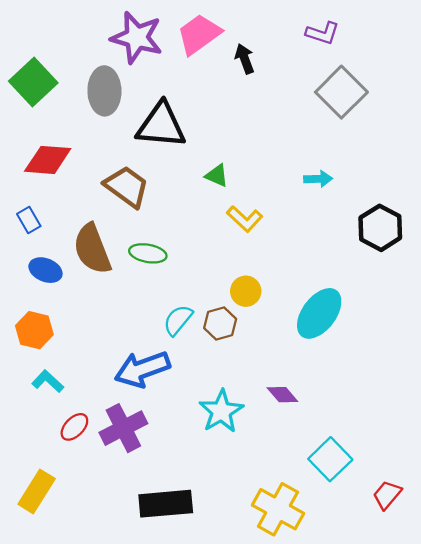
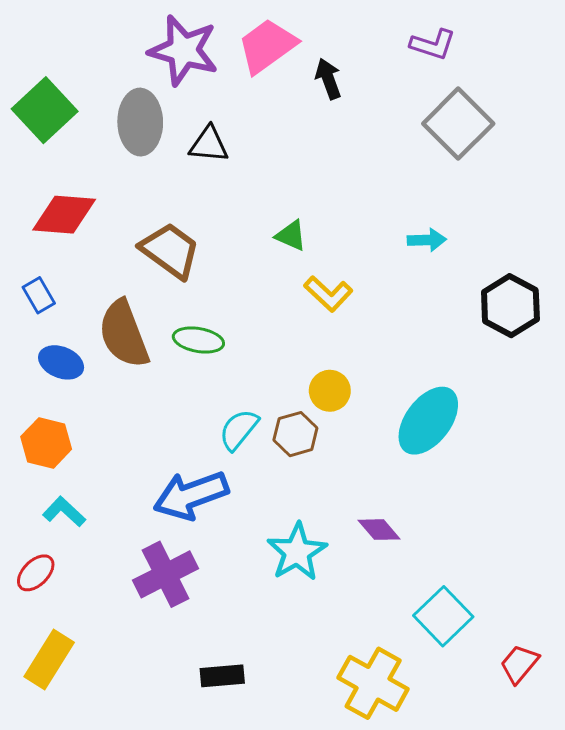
black triangle: (161, 125) -> (209, 144), moved, size x0.6
red ellipse: (74, 427) -> (36, 573), moved
black rectangle: (166, 504) -> (222, 676), size x0.6

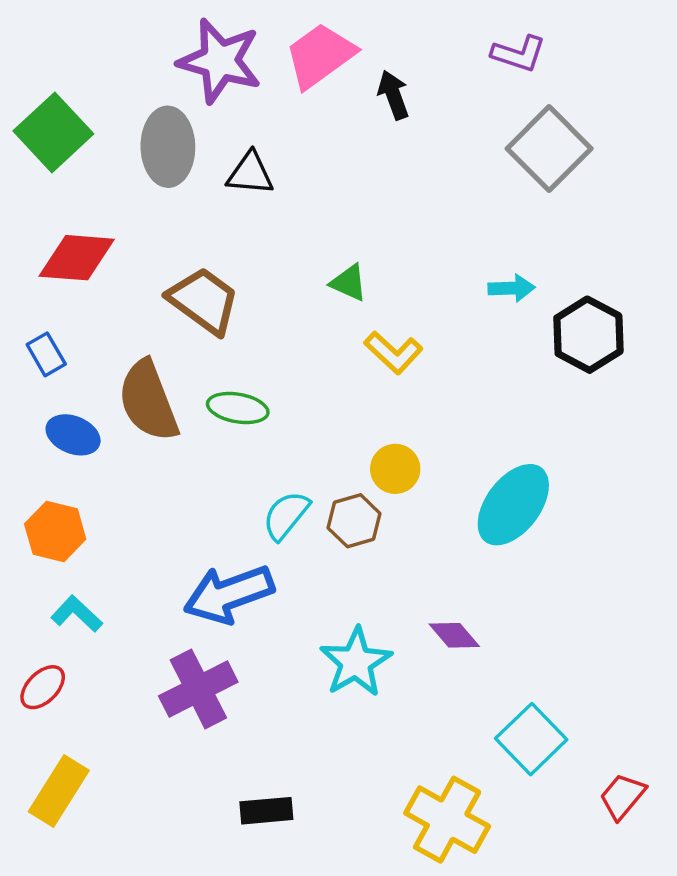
black hexagon: (510, 306) -> (588, 335), moved

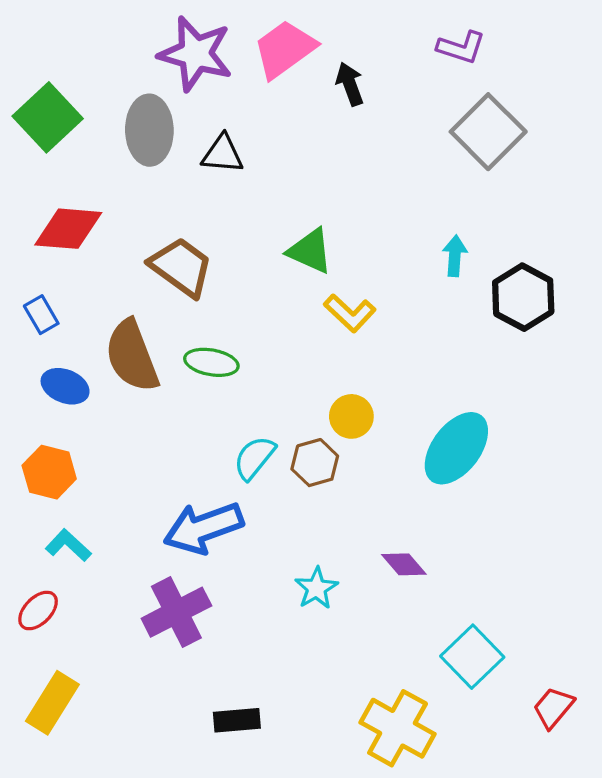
green triangle: (349, 283) -> (310, 251), size x1.4
cyan arrow: (512, 288) -> (455, 256), turned -84
cyan star: (356, 662) -> (316, 588), size x0.7

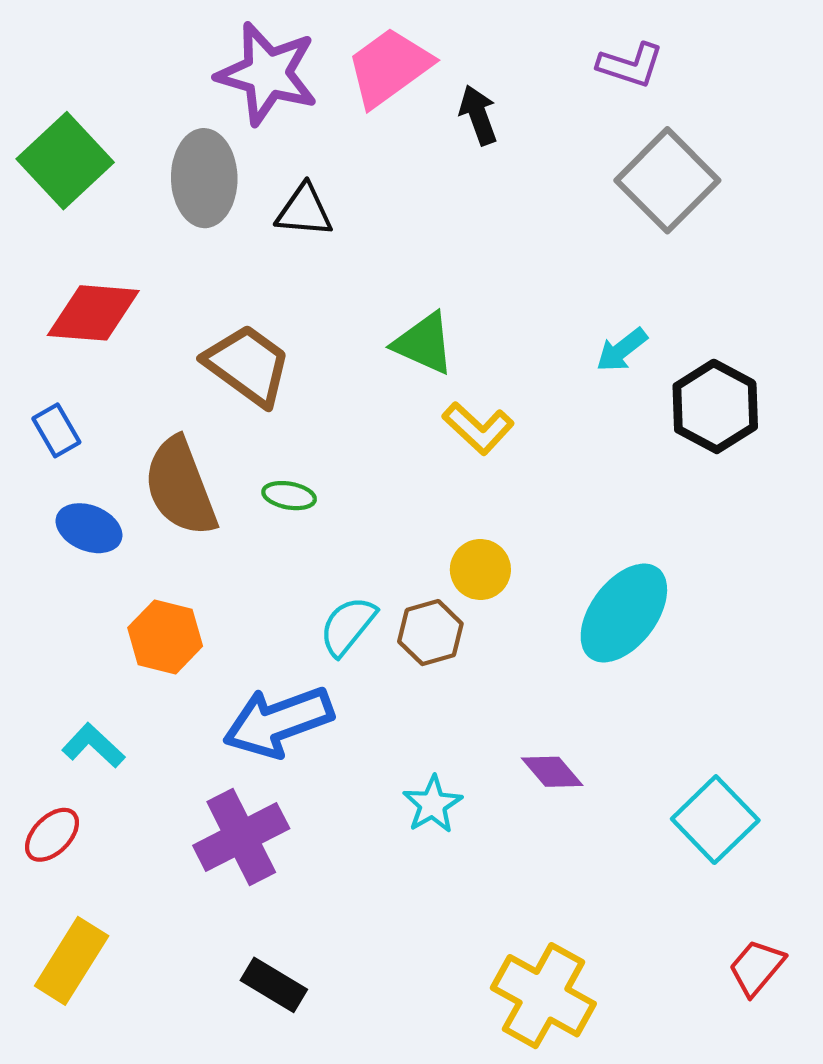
cyan arrow: (455, 256) -> (622, 350), turned -132
green ellipse: (211, 362) -> (289, 496), size x0.7
orange hexagon: (49, 472) -> (165, 637), moved
cyan square: (472, 657) -> (715, 820), moved
black rectangle: (237, 720) -> (274, 985), moved, turned 36

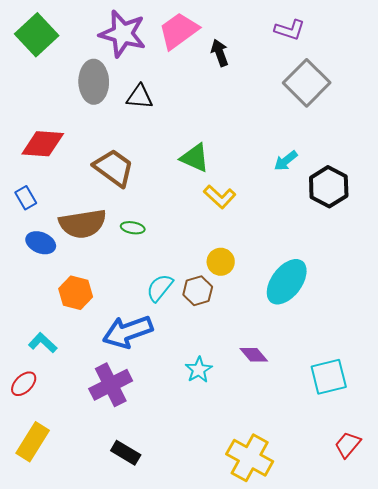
green square: (65, 161) -> (37, 35), moved
brown semicircle: (180, 487) -> (83, 224), turned -78
cyan square: (715, 820) -> (329, 377), turned 30

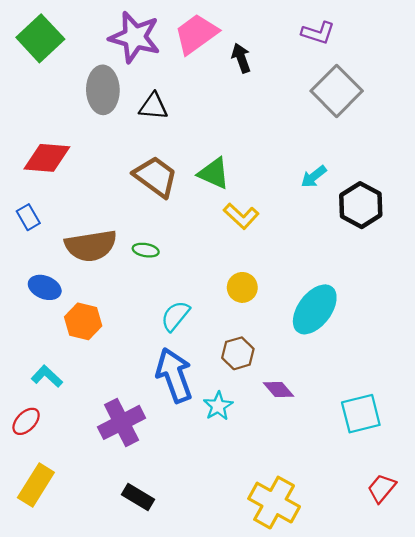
brown trapezoid: (114, 168) -> (156, 177), moved
blue ellipse: (41, 243) -> (45, 287), moved
brown hexagon: (198, 291) -> (238, 353), moved
blue arrow: (128, 332) -> (174, 375), moved, turned 90

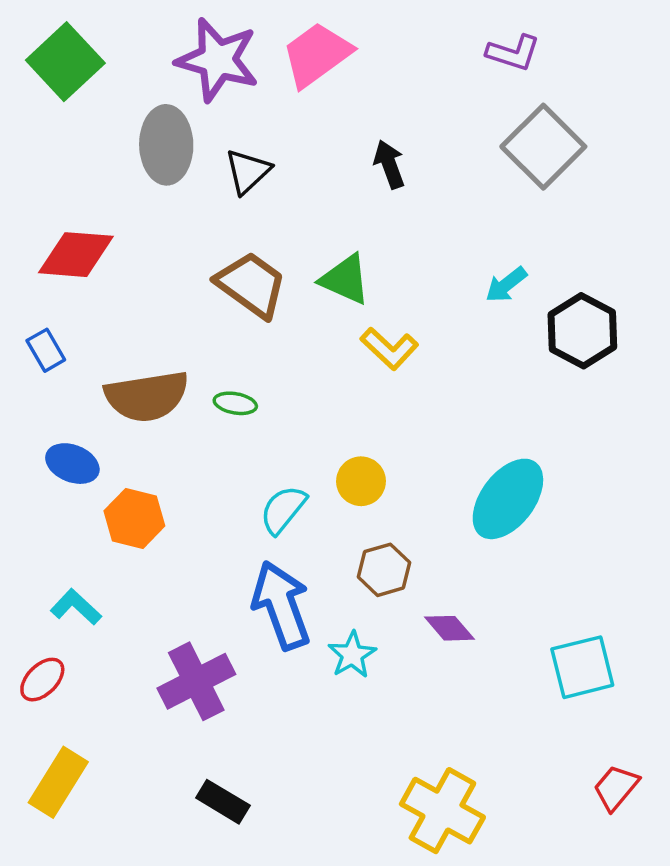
black arrow: (241, 58) -> (389, 164), moved
black triangle: (153, 106) -> (248, 171), turned -48
yellow circle: (242, 287) -> (361, 481), moved

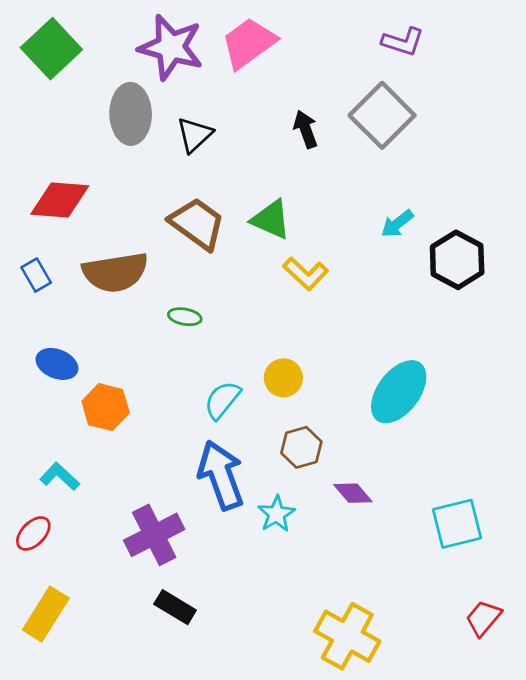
gray square: (543, 147) -> (382, 115), moved
brown semicircle: (147, 396) -> (115, 272), moved
black rectangle: (223, 802) -> (175, 607), moved

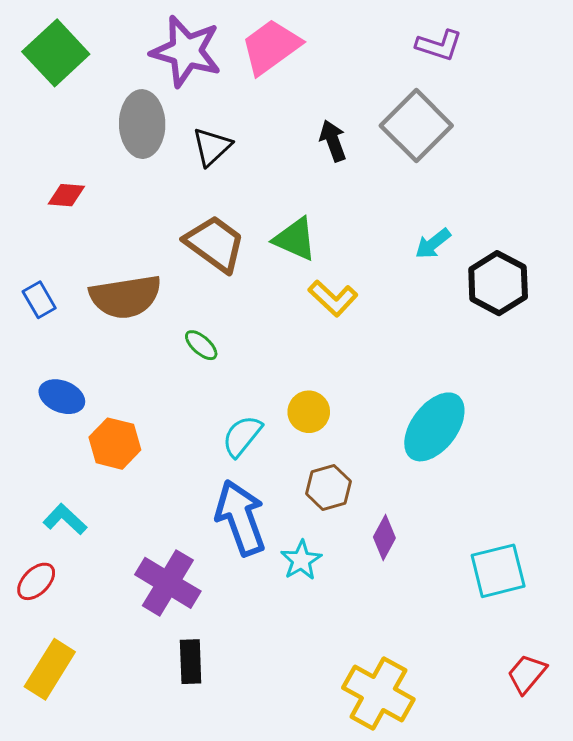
red diamond: (60, 200) -> (66, 195), moved, size x0.6
green ellipse: (185, 317) -> (201, 345), turned 32
purple diamond: (353, 493) -> (384, 537), turned 69
purple cross: (154, 535) -> (168, 583), turned -32
black rectangle: (175, 607) -> (191, 662), turned 57

